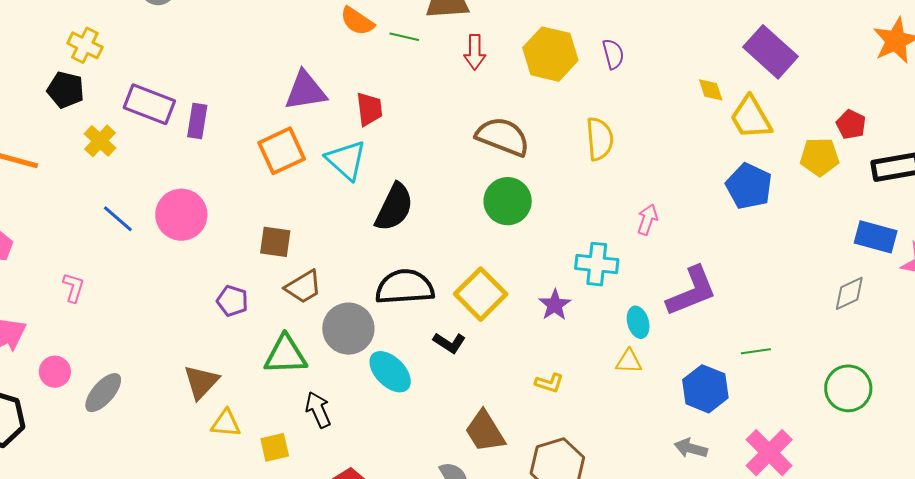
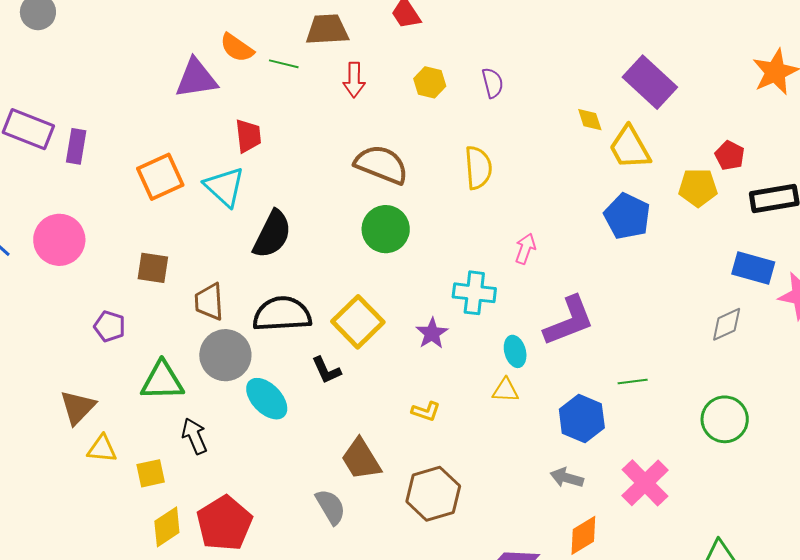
yellow hexagon: (550, 54) -> (430, 82), size x0.6
purple triangle: (305, 91) -> (196, 78), moved
brown trapezoid: (303, 287) -> (209, 302), moved, turned 117
black L-shape: (449, 343) -> (326, 370), turned 32

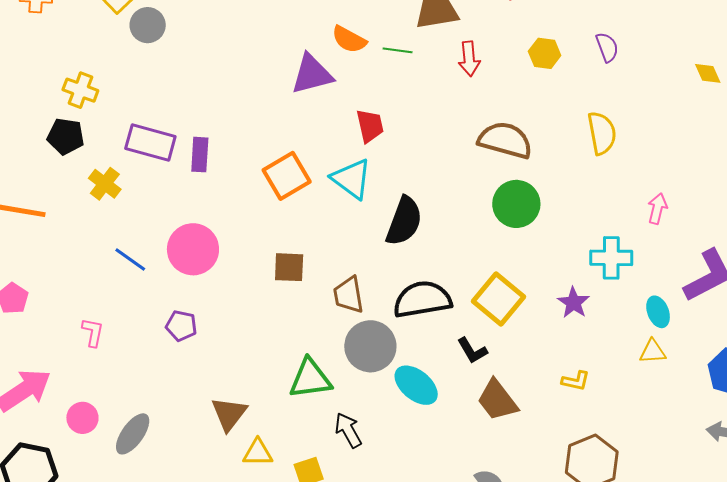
purple pentagon: (110, 326) -> (181, 326), moved
brown trapezoid: (361, 459) -> (497, 400), moved

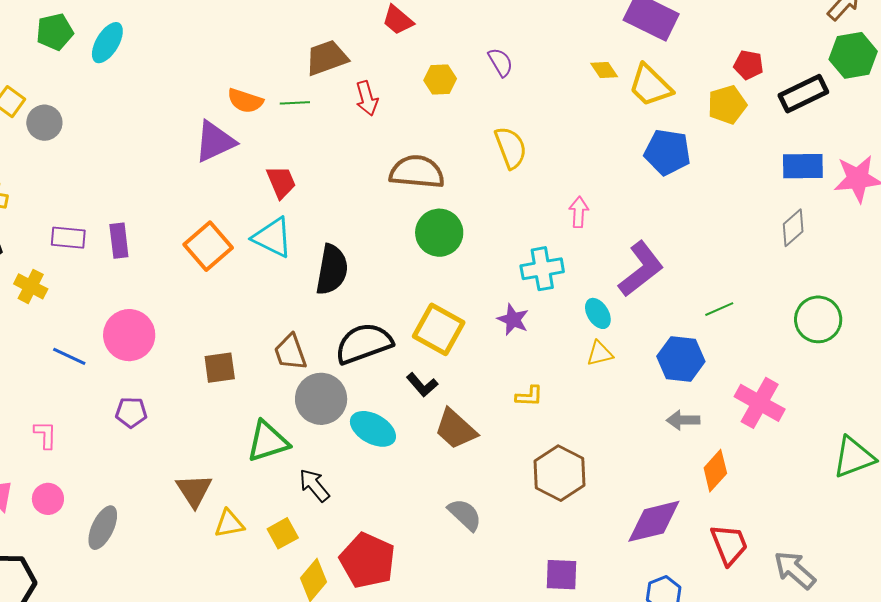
purple rectangle: (150, 142) -> (68, 238), size x0.7
brown square: (289, 267) -> (220, 368), moved
pink circle: (82, 418) -> (48, 499), moved

